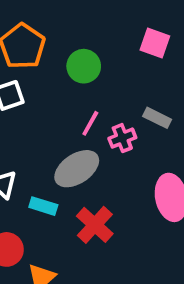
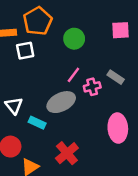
pink square: (155, 43) -> (121, 30), turned -30
red cross: (95, 225) -> (67, 153), moved

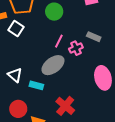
white square: (25, 51) -> (16, 29), turned -35

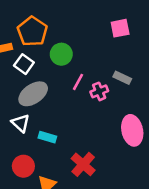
green circle: (54, 12) -> (61, 54), moved
gray ellipse: (53, 65) -> (33, 94), moved

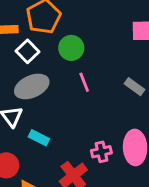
pink line: (78, 82) -> (84, 82), turned -60
pink cross: (99, 91) -> (101, 152), moved

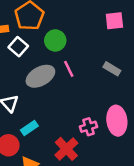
gray ellipse: (32, 86) -> (40, 76), moved
cyan rectangle: (39, 138) -> (29, 128), moved, turned -56

